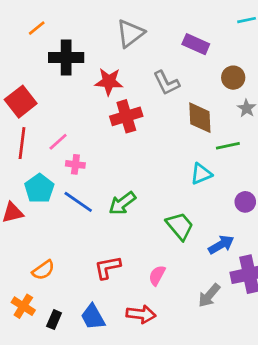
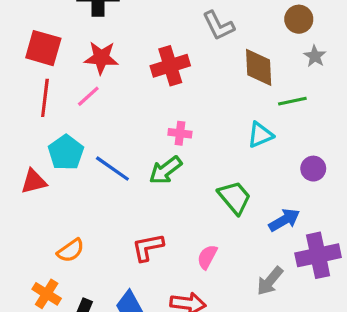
red star: (109, 82) -> (101, 58), moved
red square: (21, 102) -> (43, 48), turned -36
pink cross: (75, 164) -> (180, 133), moved

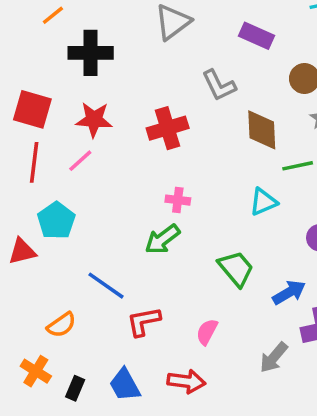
blue line: (112, 169) -> (106, 286), moved

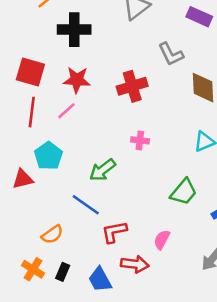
green arrow: (162, 239) -> (103, 170), moved
green trapezoid: (236, 268) -> (184, 192), turned 80
red arrow: (186, 381) -> (135, 264), moved
black rectangle: (75, 388) -> (63, 272), moved

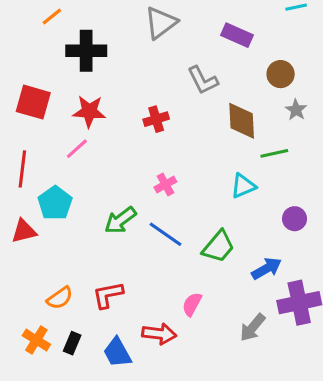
red cross: (132, 86) -> (156, 119), size x0.7
red line: (32, 112) -> (22, 169), moved
pink cross: (140, 140) -> (165, 184), turned -36
blue line: (86, 205) -> (165, 234), moved
red L-shape: (114, 232) -> (108, 295), moved

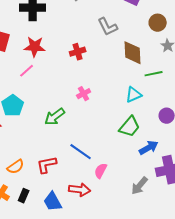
blue line: (165, 234) -> (81, 152), moved
green trapezoid: (218, 247) -> (130, 127), moved

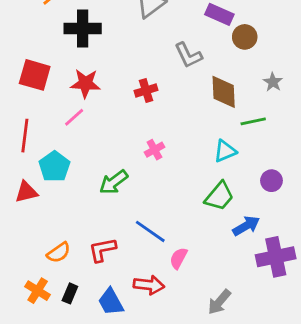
brown circle: (158, 23) -> (245, 37), moved
gray arrow: (140, 186) -> (219, 302), moved

